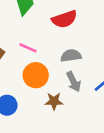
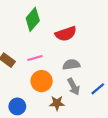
pink line: (28, 48) -> (35, 58), turned -40

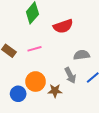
gray semicircle: (71, 65) -> (82, 55), moved
orange circle: (42, 81) -> (35, 82), moved

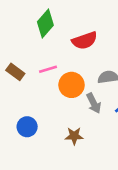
orange circle: (35, 82) -> (72, 85), moved
brown star: (55, 91) -> (74, 136), moved

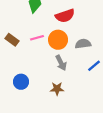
orange circle: (72, 85) -> (58, 40), moved
gray arrow: (94, 103) -> (61, 63), moved

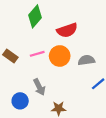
gray arrow: (61, 63) -> (39, 87), moved

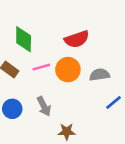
green diamond: (35, 16) -> (24, 39), moved, turned -40
blue circle: (20, 101) -> (12, 109), moved

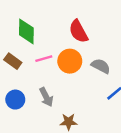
red semicircle: (77, 39) -> (78, 31), turned 80
gray semicircle: (100, 75) -> (101, 66), turned 36

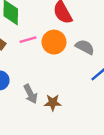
gray arrow: (46, 97) -> (30, 94), moved

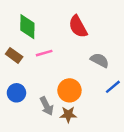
orange circle: (54, 42) -> (69, 90), moved

